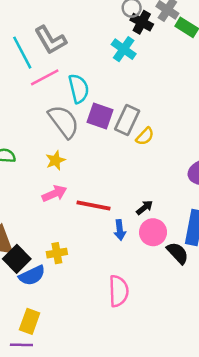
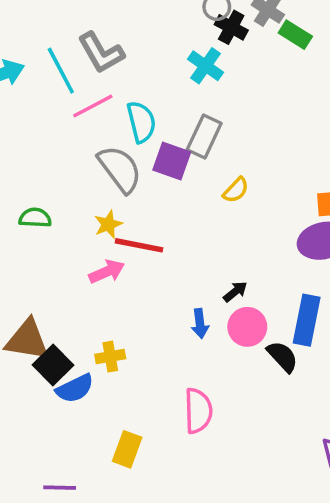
gray rectangle: (127, 120) -> (204, 137), moved
red line: (94, 205) -> (139, 245), moved
yellow rectangle: (30, 321) -> (127, 449), moved

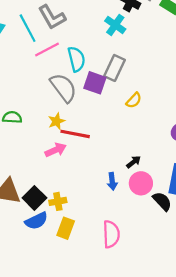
black square: (53, 365) -> (34, 198), moved
yellow rectangle: (127, 449) -> (66, 228), moved

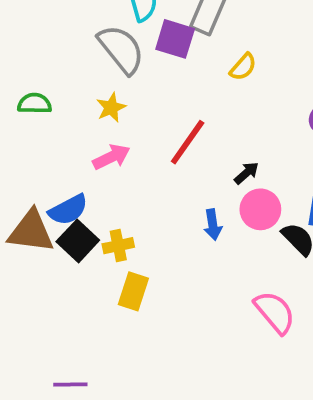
red line: (75, 134) -> (188, 142), moved, turned -64
blue arrow: (112, 181) -> (213, 225), moved
blue semicircle: (36, 221) -> (68, 210), moved
pink semicircle: (111, 234) -> (275, 312), moved, turned -36

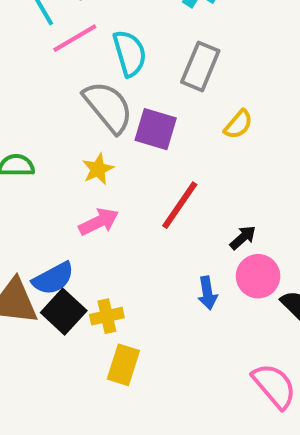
purple square: (175, 39) -> (156, 129), moved

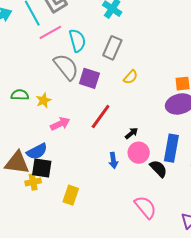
yellow star: (98, 169) -> (44, 100), moved
black square: (64, 312) -> (42, 168), turned -35
yellow cross: (107, 316) -> (33, 182), moved

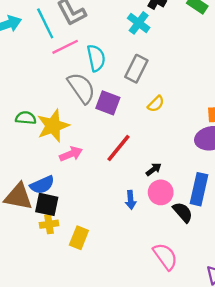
yellow star: (44, 100) -> (53, 126), size x1.8
yellow cross: (33, 182) -> (49, 224), moved

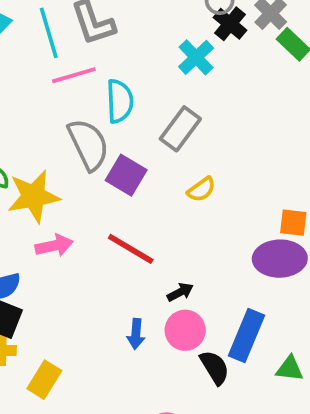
red line: (119, 148) -> (131, 249), turned 72

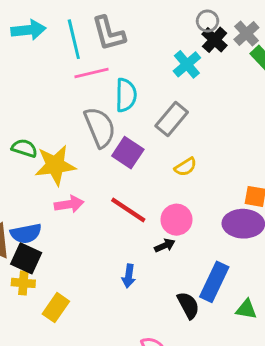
pink circle: (185, 330) -> (176, 220), moved

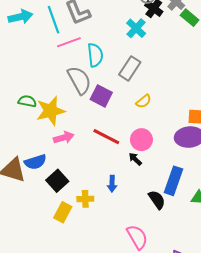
black arrow: (165, 245) -> (135, 159), turned -104
black square: (26, 258) -> (57, 181), moved, turned 30
yellow cross: (23, 283) -> (85, 199), moved

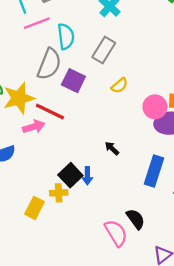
gray semicircle: (79, 80) -> (49, 64), turned 52
red line: (106, 137) -> (50, 111), moved
pink circle: (141, 140) -> (155, 107), moved
black square: (57, 181) -> (70, 175), moved
black semicircle: (157, 200) -> (136, 219), moved

